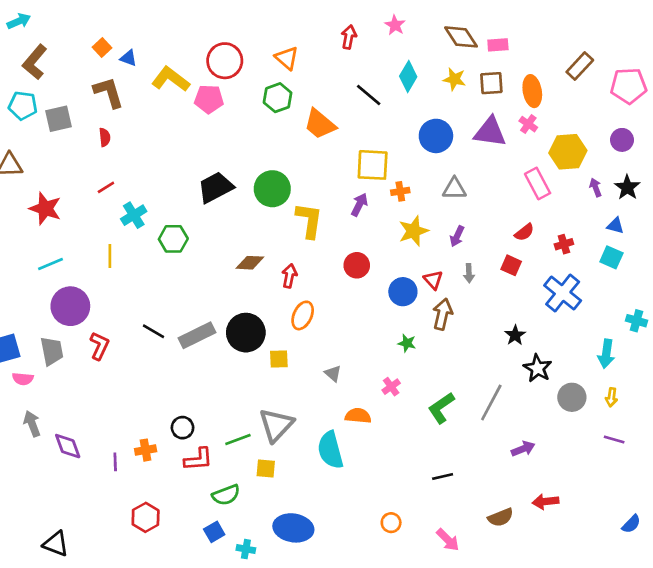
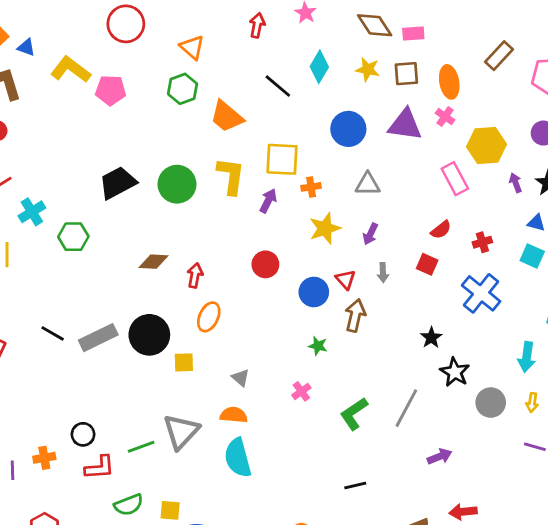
red circle: (225, 61) -> (126, 24), moved
yellow L-shape: (309, 220) -> (231, 176), moved
orange semicircle: (358, 416) -> (234, 415), moved
yellow square: (266, 469) -> (170, 510), moved

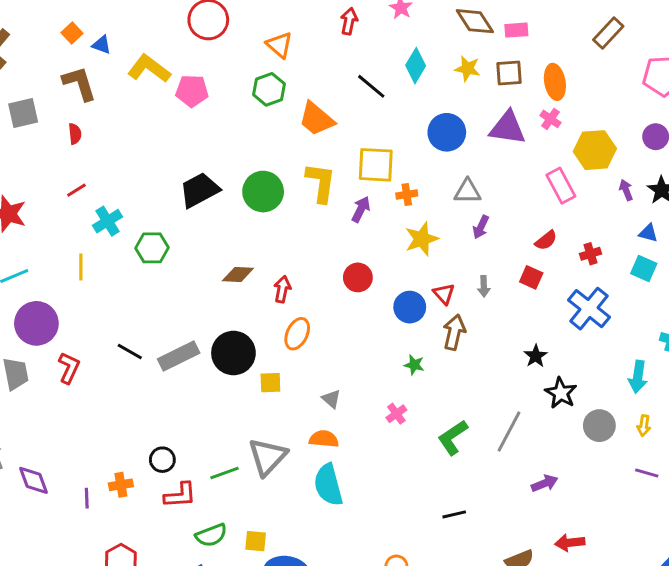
brown rectangle: (499, 56) -> (608, 33), moved
purple arrow: (370, 234) -> (481, 227), moved

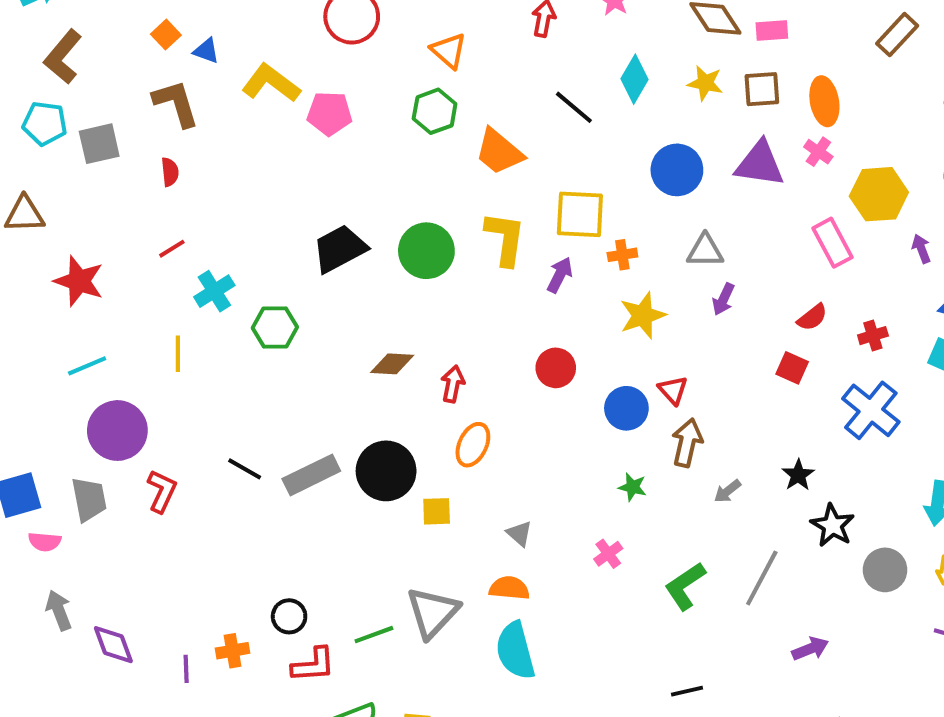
gray arrow: (484, 286) -> (727, 491), moved, turned 54

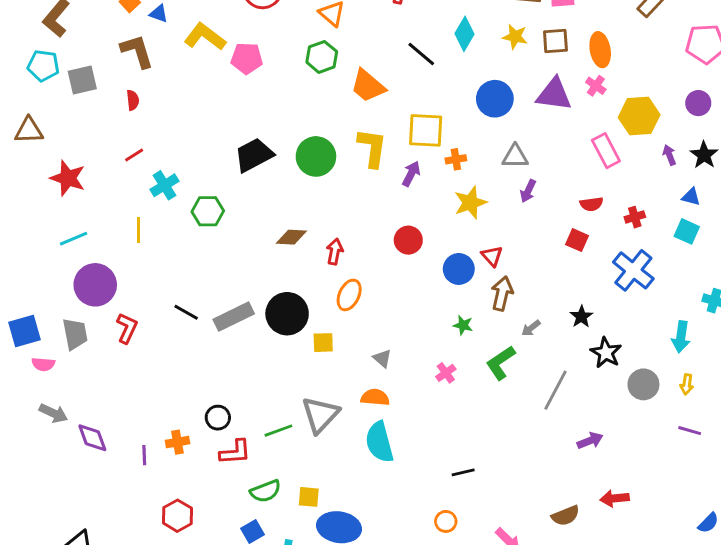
red semicircle: (812, 317) -> (592, 204), turned 30
green L-shape: (685, 586) -> (501, 363), moved
gray arrow: (59, 610) -> (53, 413), turned 136
black line: (687, 691) -> (463, 472), moved

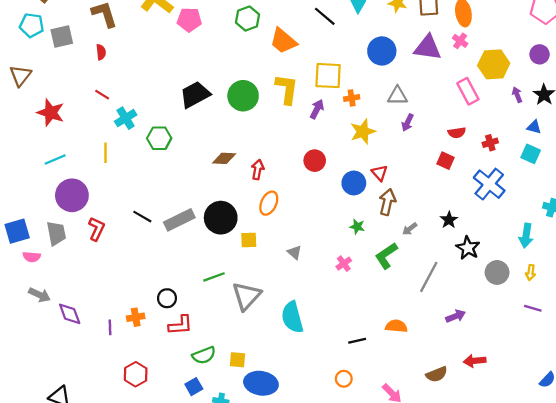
brown triangle: (29, 130) -> (20, 76), turned -50
red line: (134, 155) -> (102, 95), turned 64
orange semicircle: (375, 397) -> (396, 326), moved
green line: (278, 431) -> (214, 277), moved

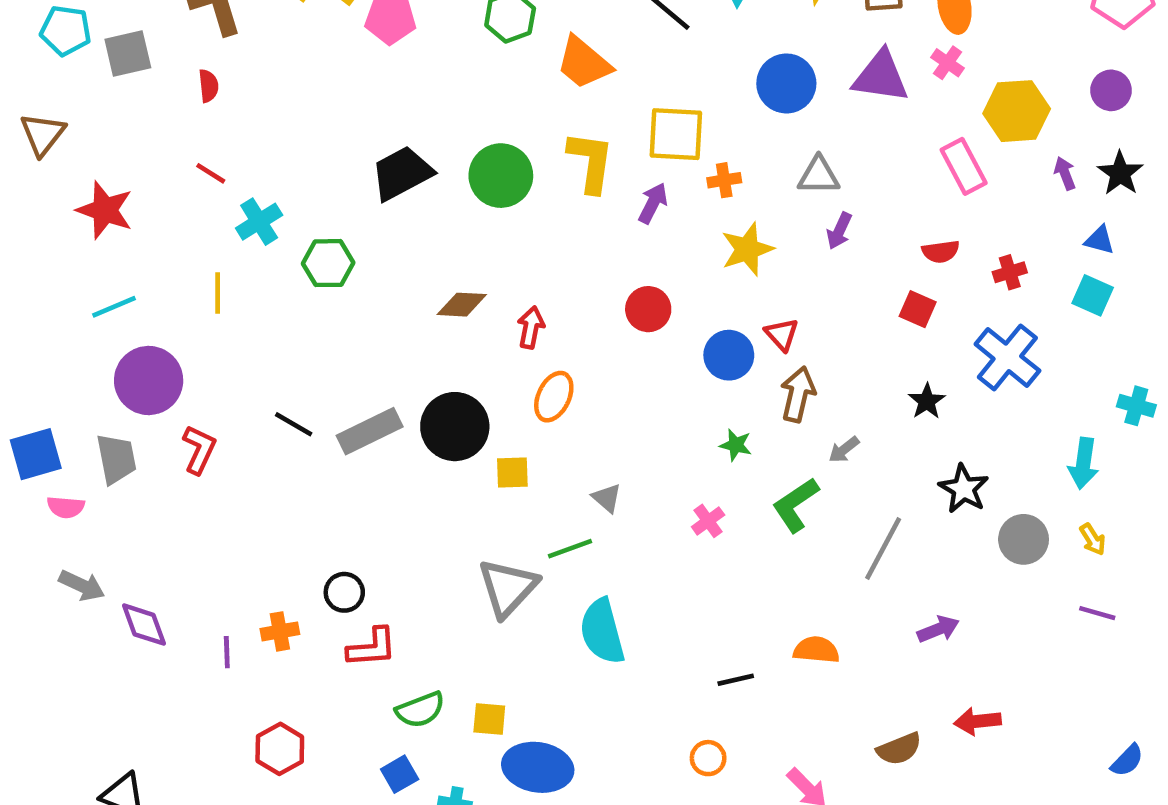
black star: (449, 220) -> (927, 401), moved
yellow arrow: (531, 272) -> (1093, 539), turned -40
green line: (214, 277) -> (570, 549), moved

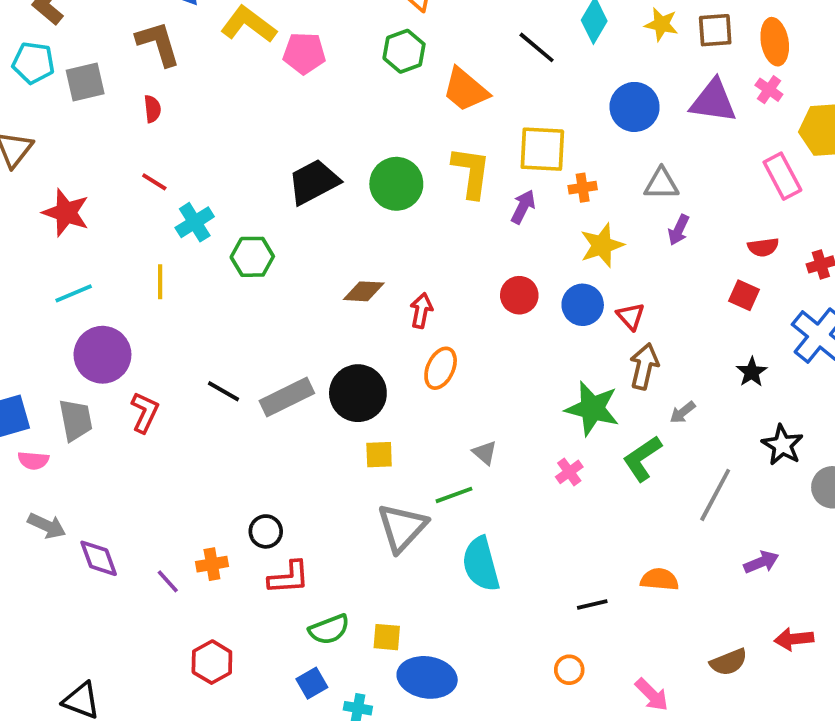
blue circle: (729, 355) -> (583, 305), moved
green star: (736, 445) -> (592, 409), size x2.0
yellow square: (512, 473) -> (379, 455), moved
purple line: (227, 652) -> (168, 581), turned -40

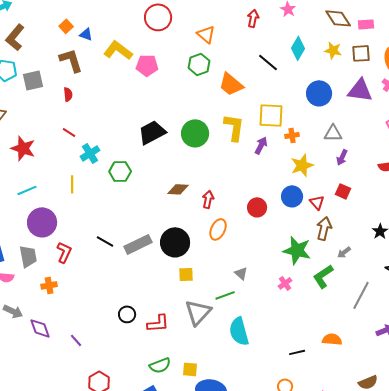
red circle: (519, 295) -> (257, 207), moved
red square: (744, 295) -> (343, 191), moved
orange cross: (212, 564) -> (49, 285), moved
red L-shape: (289, 578) -> (158, 323), moved

